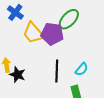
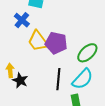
green ellipse: (69, 19) -> (87, 53), moved
cyan semicircle: (82, 69) -> (83, 79), size x1.6

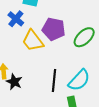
purple pentagon: (56, 43) -> (54, 29), moved
green ellipse: (87, 53) -> (84, 37), moved

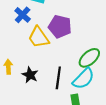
green ellipse: (84, 37) -> (89, 58), moved
black star: (14, 82) -> (30, 75), moved

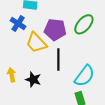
green ellipse: (89, 58) -> (84, 24), moved
black line: (58, 78) -> (58, 60), moved

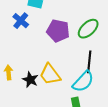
yellow trapezoid: (36, 43) -> (50, 74), moved
black line: (58, 60) -> (89, 62), moved

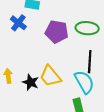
green ellipse: (88, 29) -> (87, 28), turned 50
cyan semicircle: (83, 82) -> (84, 82), turned -70

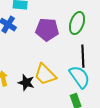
green ellipse: (87, 28) -> (77, 23), turned -70

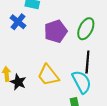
purple pentagon: (47, 30) -> (56, 31), turned -30
black star: (26, 83) -> (18, 82), moved

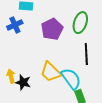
blue cross: (18, 22) -> (15, 25), turned 35
cyan semicircle: (82, 82) -> (71, 79), moved

